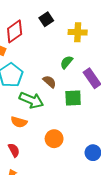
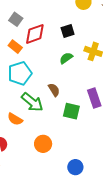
green semicircle: (67, 62) -> (66, 58), moved

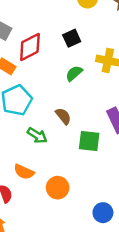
green arrow: (32, 102) -> (37, 135), size x0.7
orange semicircle: (15, 119) -> (24, 172), moved

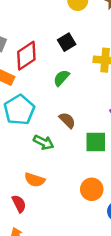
green semicircle: (74, 73) -> (61, 78), moved
orange circle: (58, 188) -> (92, 189), moved

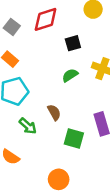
red diamond: (26, 56) -> (46, 19), moved
green semicircle: (61, 78) -> (70, 75), moved

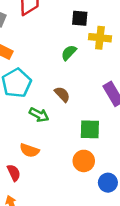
black square: (73, 43) -> (80, 18), moved, turned 35
green square: (74, 139) -> (90, 129), moved

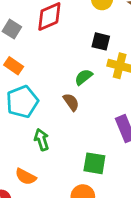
brown semicircle: (62, 94) -> (71, 102), moved
green arrow: (39, 115) -> (42, 140), turned -144

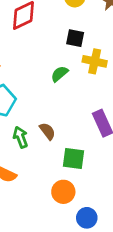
brown semicircle: (71, 102) -> (47, 131), moved

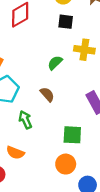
black square: (75, 38) -> (66, 22), moved
brown semicircle: (47, 131) -> (47, 94), moved

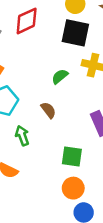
black square: (66, 22) -> (75, 33), size x1.6
orange circle: (66, 164) -> (73, 188), moved

